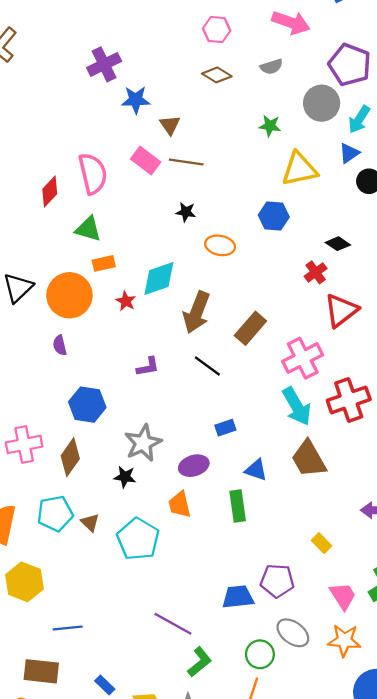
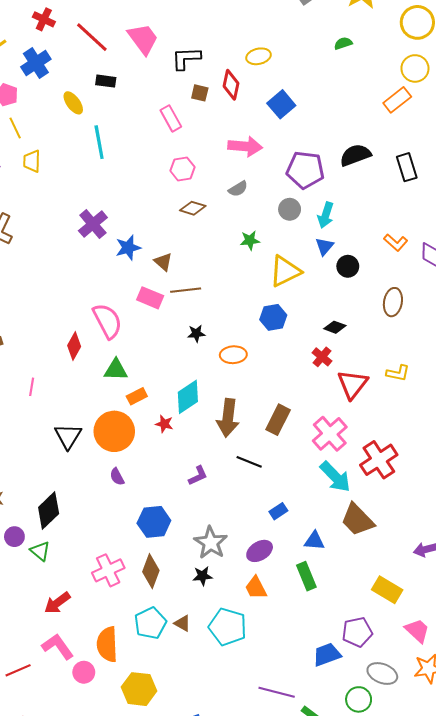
gray circle: (322, 103) -> (290, 209), size x0.7
yellow rectangle: (321, 543) -> (387, 590), size x1.6

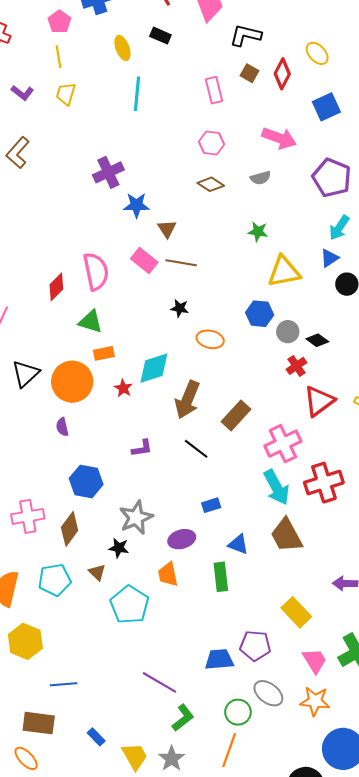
yellow ellipse: (259, 56) -> (317, 53), turned 45
gray circle: (290, 209) -> (288, 332), moved
brown triangle: (183, 623) -> (97, 572), moved

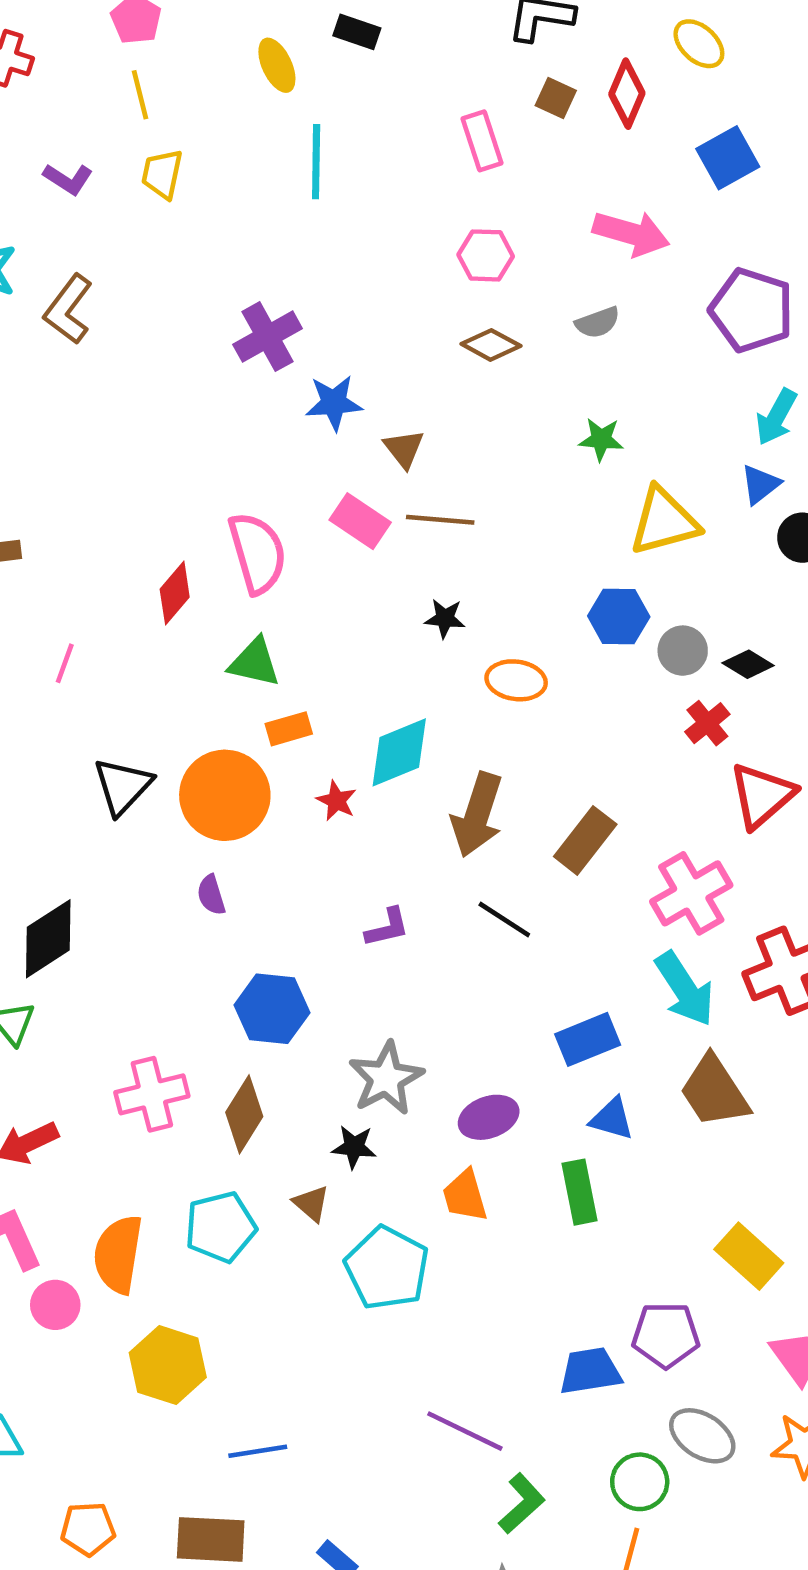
blue rectangle: (211, 505) -> (588, 1039), moved, size x1.5

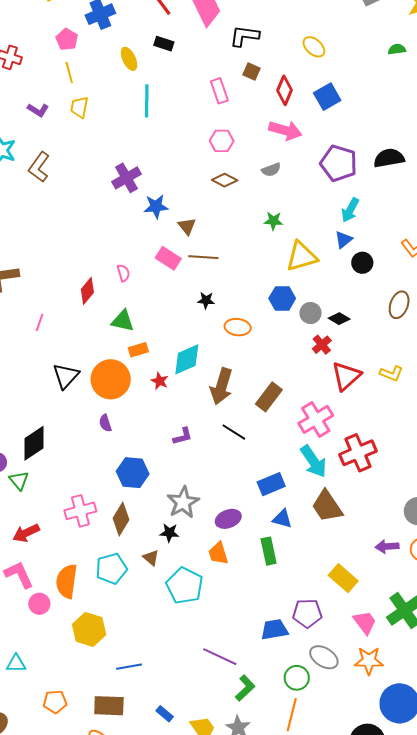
red diamond: (627, 94) -> (285, 90), moved
pink semicircle: (257, 553) -> (123, 273), size x0.5

